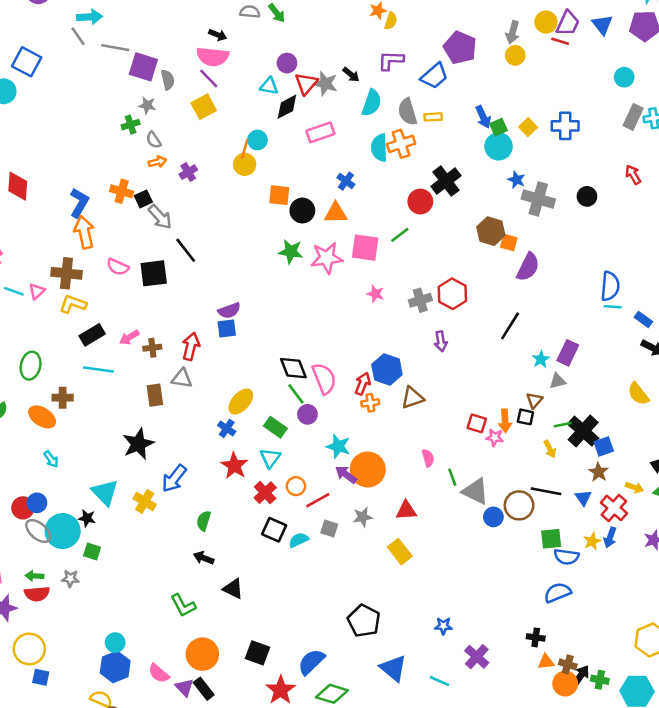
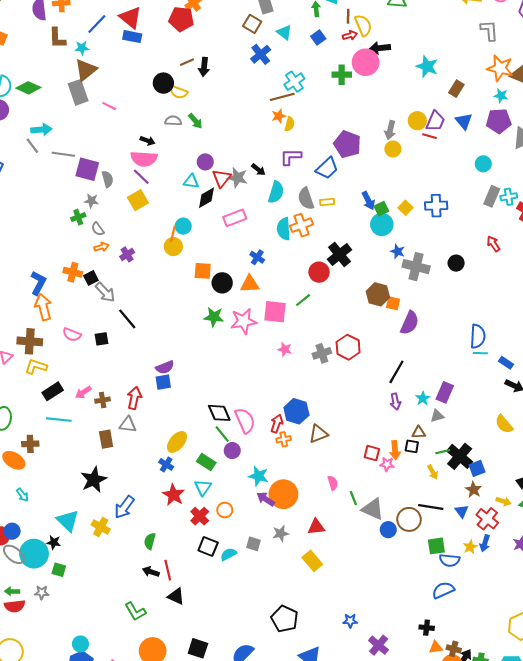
black square: (154, 273) -> (102, 339), size x0.6
purple arrow: (441, 341) -> (395, 402), moved
brown triangle: (534, 400) -> (419, 432), turned 48
red line: (318, 500) -> (168, 570), moved, turned -72

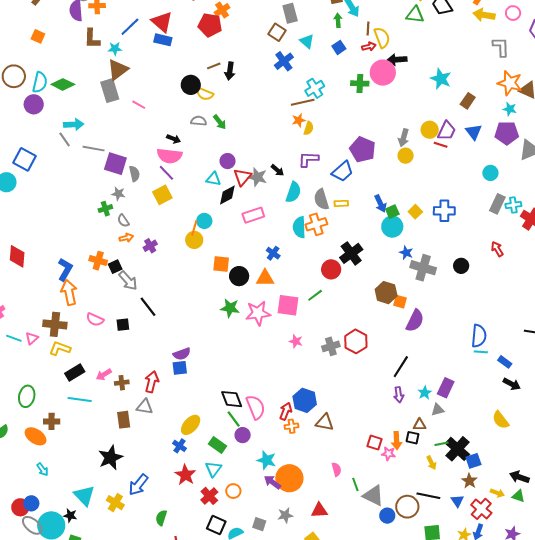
brown triangle: (318, 434) -> (325, 422), turned 30

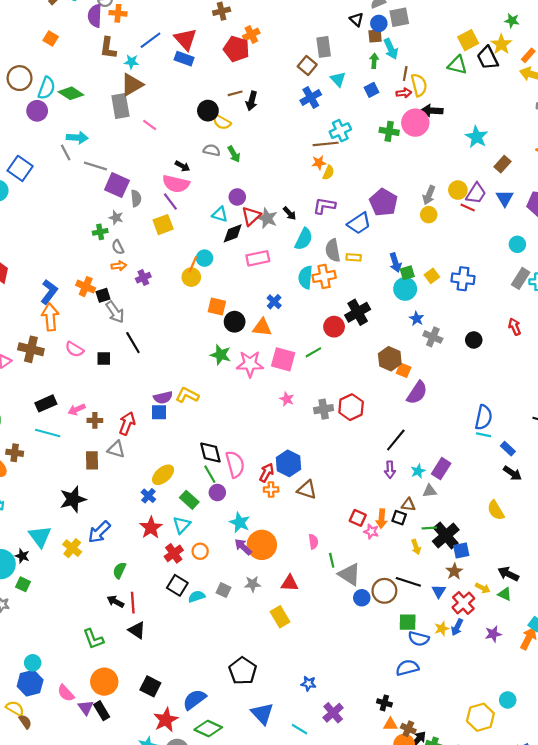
gray cross: (423, 268) -> (433, 337), size x0.7
yellow L-shape: (60, 348) -> (187, 395), moved

